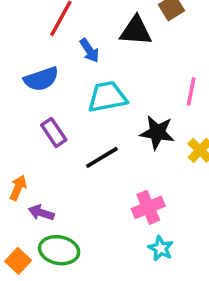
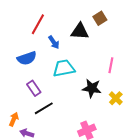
black line: (102, 157) -> (44, 108), moved

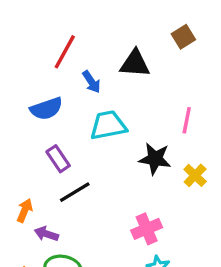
brown square: (100, 18) -> (183, 37), moved

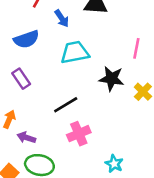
purple rectangle: (58, 159) -> (21, 79), moved
black line: (75, 192) -> (66, 105), moved
pink cross: (147, 229) -> (79, 134), moved

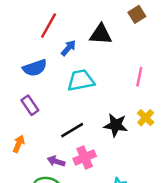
blue arrow: (62, 18) -> (68, 48), turned -105
black star: (112, 79) -> (116, 125), moved
purple arrow: (26, 138) -> (56, 161), moved

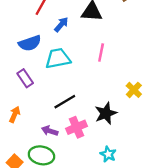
pink line: (139, 77) -> (101, 53), moved
cyan trapezoid: (81, 80) -> (58, 58), moved
black star: (116, 125) -> (106, 113), moved, turned -30

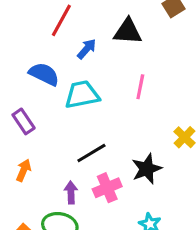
blue semicircle: (30, 43) -> (44, 74), turned -135
purple rectangle: (25, 78) -> (24, 121), moved
purple arrow: (50, 131) -> (71, 192), turned 70

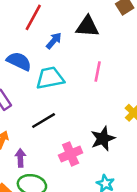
black line: (91, 153) -> (44, 120), moved
purple arrow: (71, 192) -> (20, 158), moved

